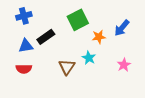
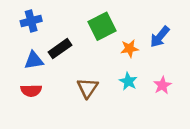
cyan star: (89, 58) -> (128, 81), moved

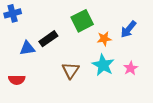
blue cross: (31, 21) -> (13, 13), moved
cyan star: (128, 81) -> (103, 65), size x1.5
red semicircle: (31, 91) -> (17, 80), moved

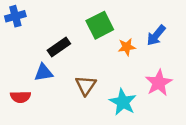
blue triangle: (27, 48) -> (44, 73), moved
cyan star: (103, 65) -> (123, 102), moved
pink star: (131, 68) -> (159, 83), size x1.5

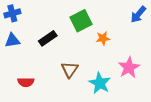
blue arrow: (156, 35) -> (138, 14), moved
blue triangle: (44, 73) -> (12, 40), moved
red semicircle: (20, 97) -> (26, 82), moved

